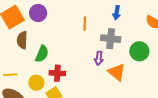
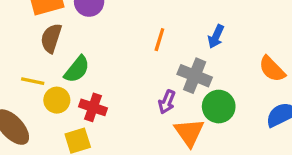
green circle: (139, 51) -> (219, 107), moved
yellow line: (10, 75) -> (33, 81), moved
yellow circle: (36, 83) -> (57, 100), moved

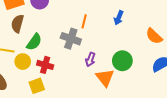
gray cross: (195, 76) -> (71, 39), moved

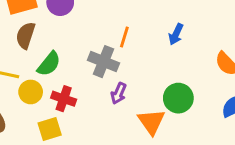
purple arrow: (90, 59) -> (119, 93), moved

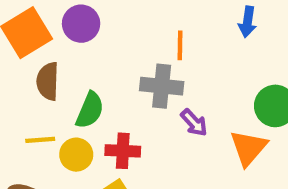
purple arrow: (119, 93) -> (194, 123), turned -50
orange triangle: (151, 122) -> (248, 148), turned 32

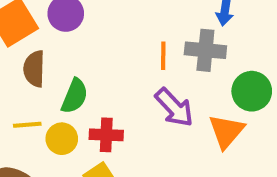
orange line: (180, 45) -> (163, 56), moved
gray cross: (162, 86) -> (205, 50), moved
purple arrow: (194, 123) -> (174, 108), size x1.5

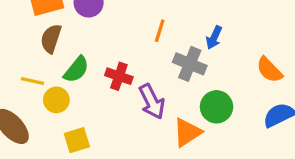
orange line: (163, 56) -> (160, 31), moved
red cross: (106, 135) -> (119, 76), moved

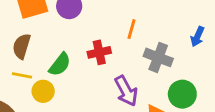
blue arrow: (214, 38) -> (197, 37), moved
brown semicircle: (51, 39) -> (22, 46), moved
red cross: (119, 76) -> (99, 52), moved, turned -30

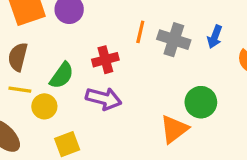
gray cross: (158, 57) -> (174, 40), moved
purple arrow: (126, 91) -> (104, 99), moved, turned -44

